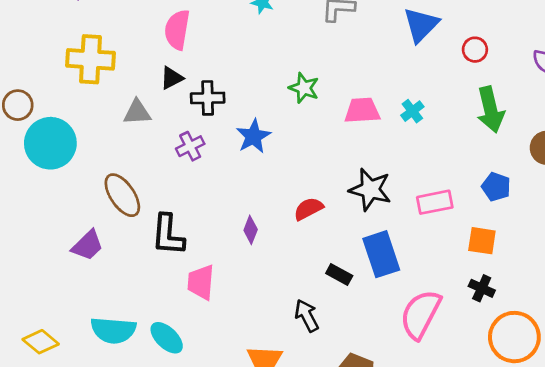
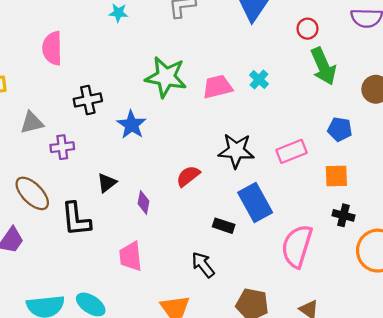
red circle: (475, 50) -> (307, 29), moved
black triangle: (172, 78) -> (107, 183), moved
green star: (304, 88) -> (166, 77), size x1.6
purple cross: (190, 146) -> (62, 147), moved, turned 30
pink trapezoid: (201, 282) -> (131, 256), moved

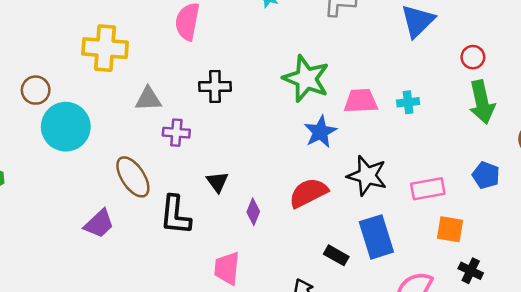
cyan cross: (259, 80) -> (408, 102), turned 30
blue star: (132, 125) -> (320, 132), moved
red semicircle: (188, 176) -> (308, 193), size x1.4
orange square: (336, 176) -> (450, 229), moved
black triangle: (107, 183) -> (217, 182), turned -40

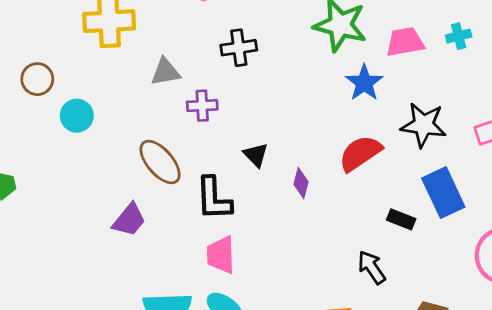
cyan circle: (66, 127) -> (77, 116), size x0.6
pink trapezoid: (227, 268) -> (221, 255), moved

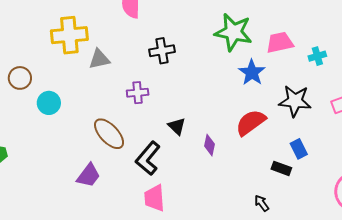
cyan cross: (459, 36) -> (317, 56), moved
gray triangle: (166, 72) -> (99, 59), moved
blue rectangle: (443, 193) -> (299, 149), moved, size x0.6
black L-shape: (214, 199) -> (148, 158), turned 44
black arrow: (372, 267) -> (262, 203), size x0.7

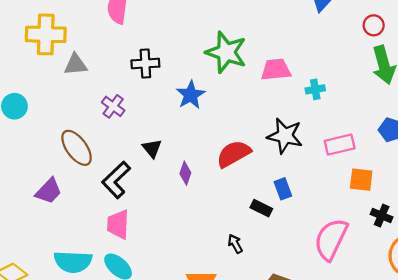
blue star: (252, 72) -> (191, 95), moved
purple cross: (138, 93) -> (113, 106), turned 35

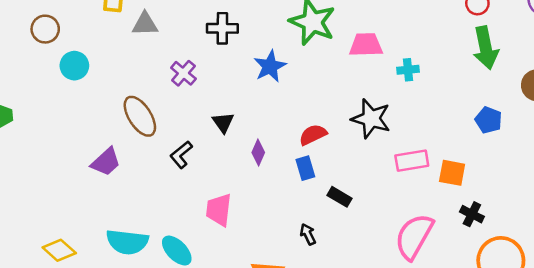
pink rectangle: (340, 145) -> (412, 161), moved
red semicircle: (234, 154) -> (313, 135), size x0.7
black L-shape: (116, 180) -> (181, 155), size x0.7
blue rectangle: (283, 189) -> (305, 168), moved
pink trapezoid: (118, 224) -> (219, 210), moved

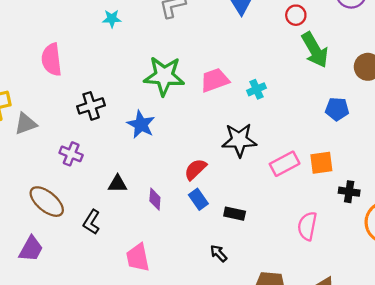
black triangle: (223, 123) -> (118, 184), turned -36
pink semicircle: (414, 236) -> (307, 226), size x0.7

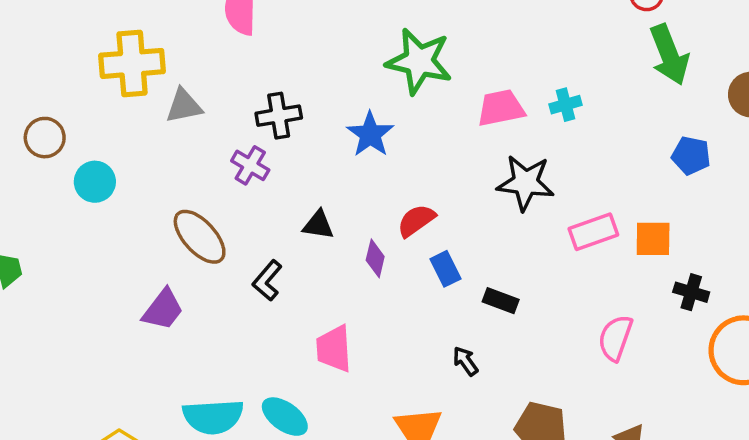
pink trapezoid: (215, 80) -> (501, 108), moved
black cross: (91, 106) -> (279, 116), moved
red semicircle: (195, 169) -> (416, 221), moved

